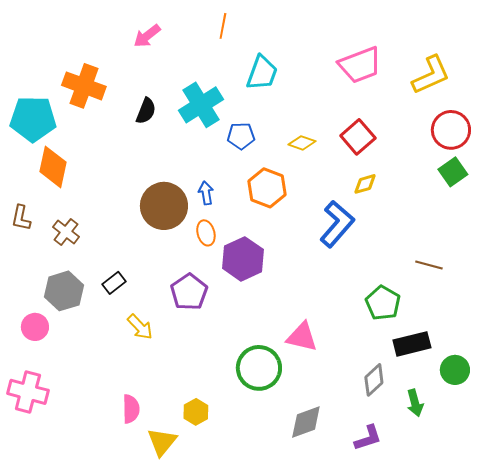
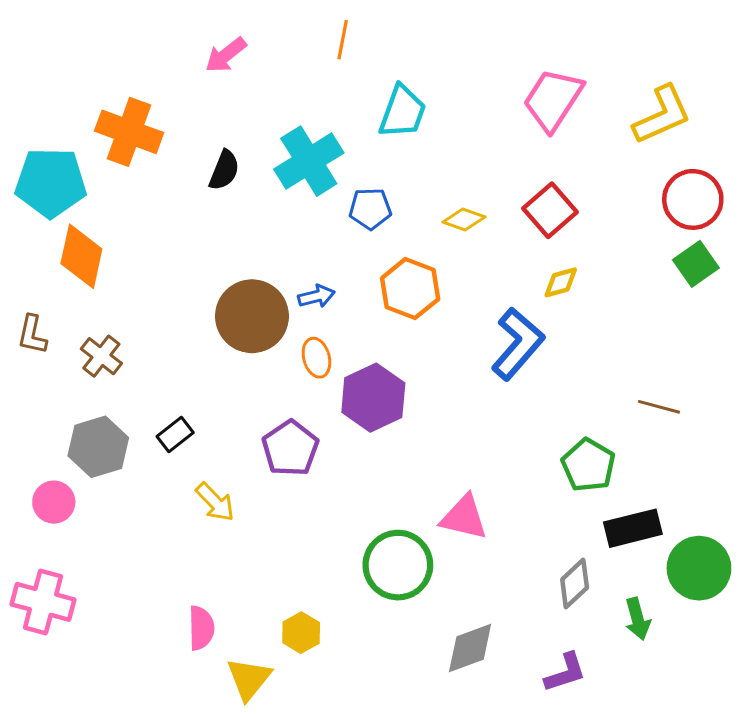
pink trapezoid: (360, 65) -> (553, 100), turned 144
blue arrow: (206, 193) -> (316, 296), turned 85
green circle: (455, 370) -> (699, 568), size x1.4

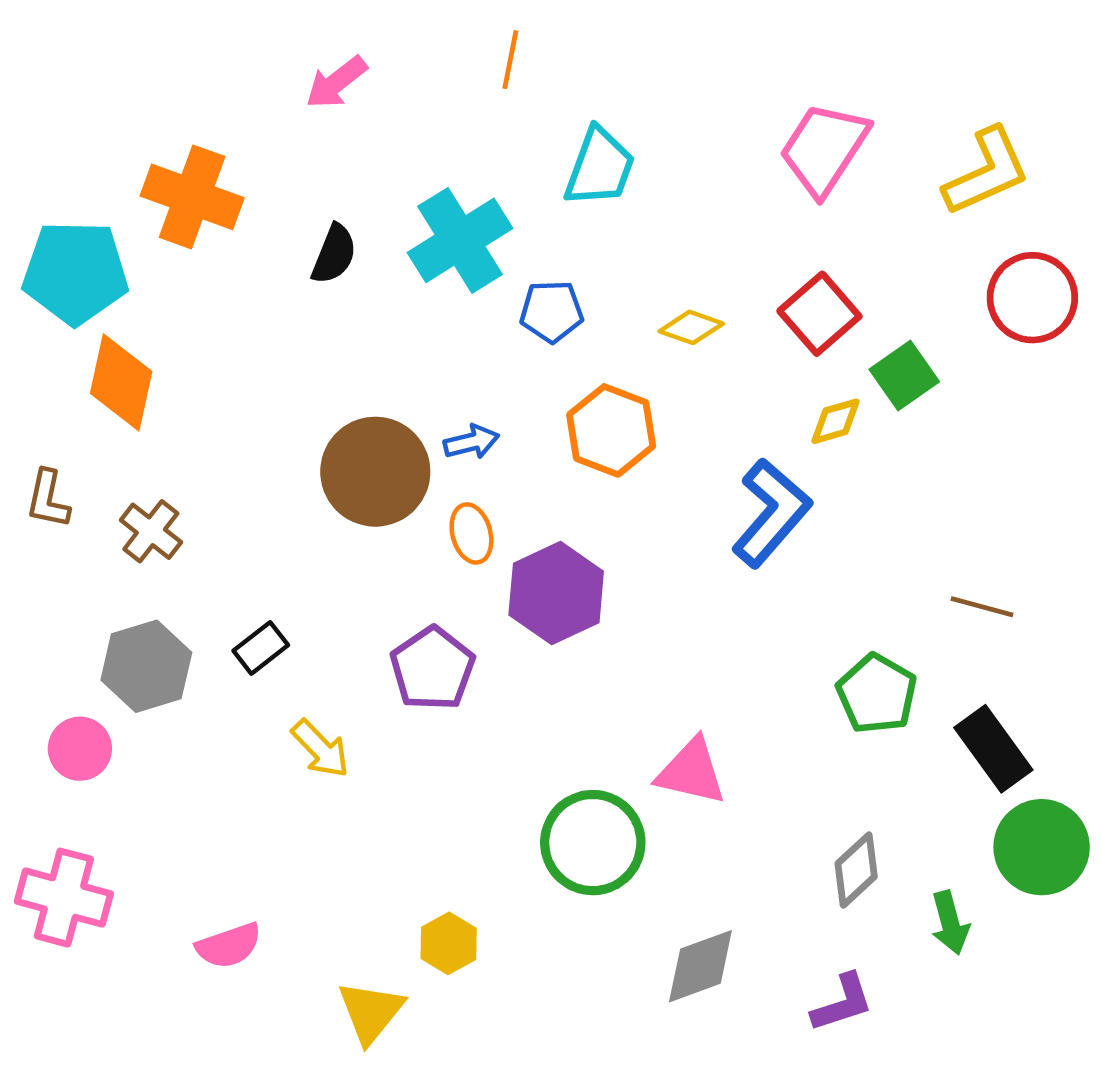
green square: (696, 264) -> (904, 376), moved
black rectangle: (633, 528) -> (993, 749), moved, turned 68
pink semicircle: (201, 628) -> (229, 946), moved, turned 72

